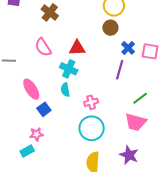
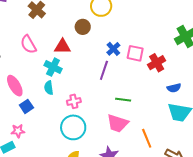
brown circle: (110, 28) -> (83, 27), moved
green line: (140, 98) -> (123, 100), turned 42

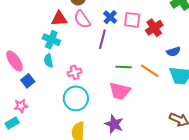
pink semicircle: (28, 44) -> (82, 19), moved
orange line: (147, 138) -> (150, 71), moved, turned -30

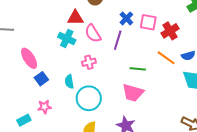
pink semicircle: (82, 19) -> (93, 33), moved
cyan semicircle: (49, 61) -> (69, 82), moved
orange line: (150, 71) -> (166, 58), moved
pink cross: (75, 72) -> (89, 62), moved
pink star: (21, 106) -> (44, 107), moved

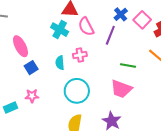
pink square: (148, 22) -> (142, 20), turned 30
cyan semicircle: (69, 82) -> (60, 63), moved

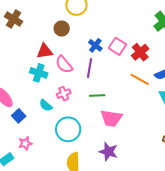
cyan semicircle: (60, 63) -> (46, 105), turned -32
green line: (128, 65) -> (97, 95), moved

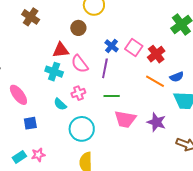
blue square: (19, 116) -> (30, 123), moved, turned 32
pink star: (25, 143) -> (38, 155), moved
purple star: (108, 152) -> (156, 122), moved

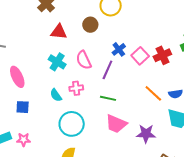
red triangle: (61, 50) -> (59, 32), moved
red cross: (156, 54) -> (162, 55), moved
purple star: (156, 122) -> (146, 134), turned -30

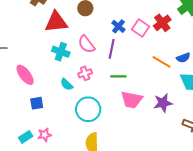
red triangle: (59, 32) -> (56, 22), size x1.4

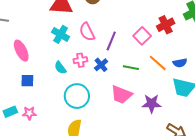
blue cross: (118, 26) -> (101, 65), moved
pink square: (141, 28) -> (142, 36), moved
green line: (118, 76) -> (131, 68), moved

